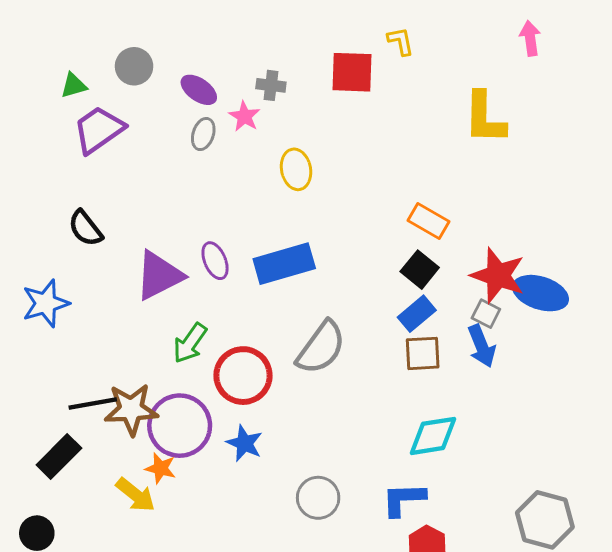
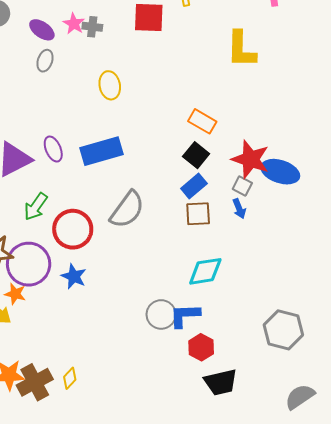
pink star: (244, 116) -> (74, 24), moved
blue arrow: (482, 346) -> (239, 209), size x0.7
gray circle: (318, 498) -> (161, 314), moved

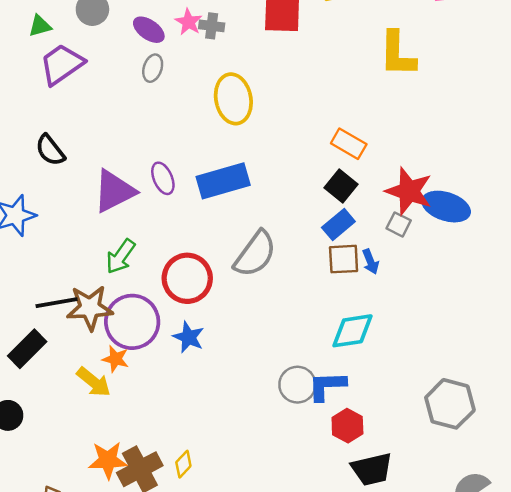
yellow ellipse: (110, 85) -> (233, 99), size x1.4
green arrow: (36, 207) -> (121, 256), moved
blue arrow: (239, 209) -> (370, 262), moved

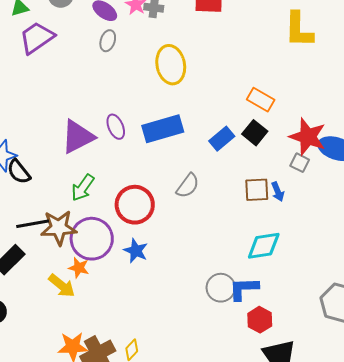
black semicircle: (50, 150) -> (19, 172), moved
blue rectangle: (338, 224) -> (222, 139), moved
gray semicircle: (255, 254) -> (188, 186), size x0.7

